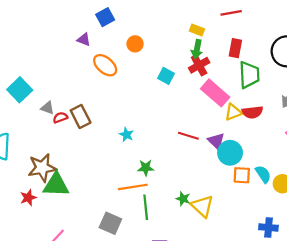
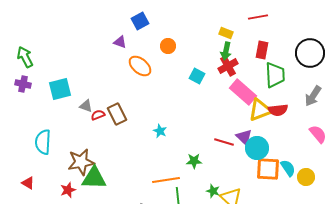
cyan square: (20, 90) -> (60, 89), turned 30
yellow triangle: (233, 112) -> (260, 110), size x1.4
red line: (188, 136) -> (224, 142), moved
green star: (146, 168) -> (194, 161), moved
orange square: (242, 175) -> (268, 169), size x1.4

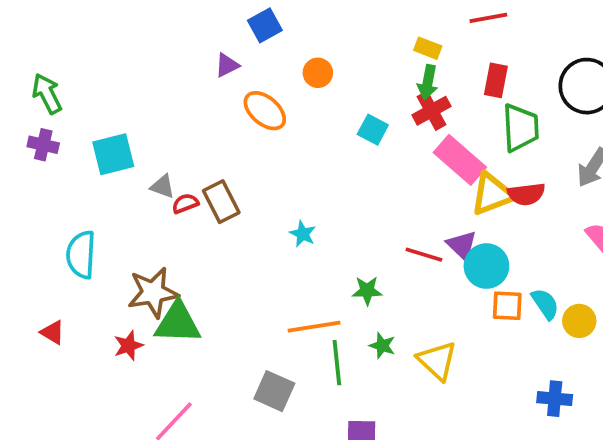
purple triangle: (120, 42) -> (227, 65), turned -48
orange square: (268, 169) -> (507, 306), size x0.7
green star: (213, 191) -> (382, 346), moved

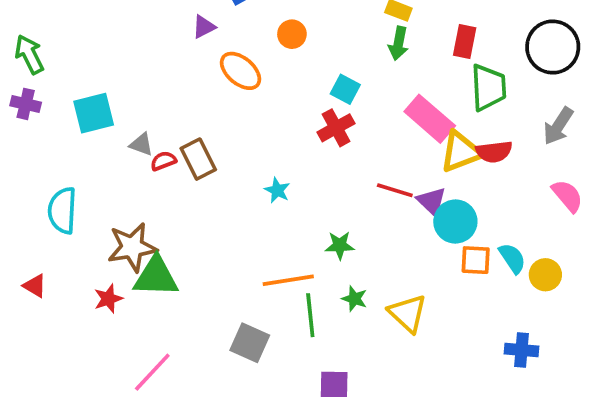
red cross: (432, 111) -> (336, 128), moved
red line: (424, 255) -> (395, 190), moved

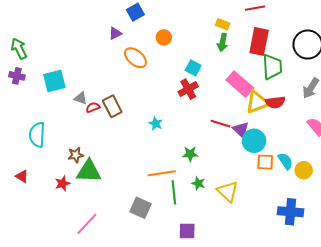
red rectangle: (465, 42) -> (259, 41), size x1.5
brown star: (132, 247) -> (76, 155), size x0.6
blue cross: (522, 350) -> (290, 212), size x1.4

